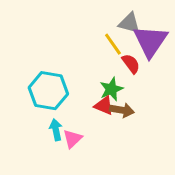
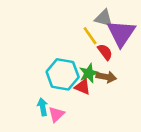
cyan hexagon: (48, 91) -> (63, 74), moved
brown arrow: (122, 110) -> (106, 77), moved

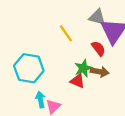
yellow line: (90, 36) -> (66, 33), moved
cyan hexagon: (63, 74) -> (29, 68), moved

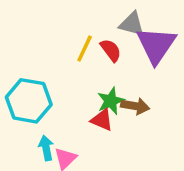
yellow line: (66, 33) -> (85, 48), turned 60
red semicircle: (98, 48) -> (111, 50), moved

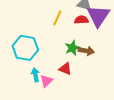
red semicircle: (111, 50) -> (81, 20), moved, turned -56
red triangle: (102, 120) -> (65, 69), moved

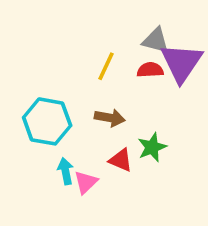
green star: (72, 48) -> (152, 147), moved
brown arrow: (86, 51) -> (110, 118), moved

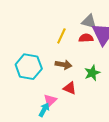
green star: (152, 147) -> (92, 73), moved
cyan arrow: (66, 171) -> (44, 110), moved, turned 40

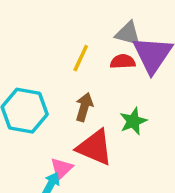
brown arrow: (63, 65) -> (84, 107), turned -84
red triangle: (70, 88) -> (95, 147), size x1.6

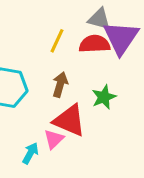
red semicircle: (123, 62) -> (94, 44), size x1.4
pink triangle: (61, 168) -> (54, 139), moved

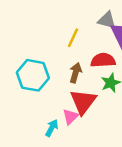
red semicircle: (94, 44) -> (103, 60), moved
red triangle: (69, 120) -> (83, 102), turned 44

